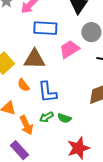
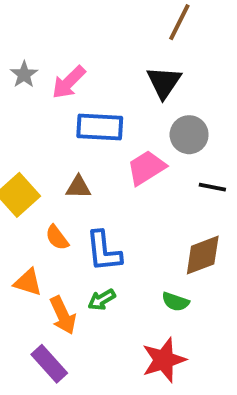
brown triangle: (34, 59) -> (78, 187), size x0.6
green semicircle: (64, 118) -> (175, 302), moved

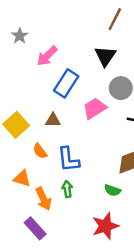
gray star: (24, 75) -> (20, 36), moved
blue rectangle: (100, 127) -> (66, 83), turned -60
green arrow: (102, 300) -> (67, 189), turned 112

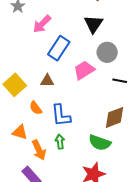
green semicircle: (112, 190) -> (100, 143), size x1.5

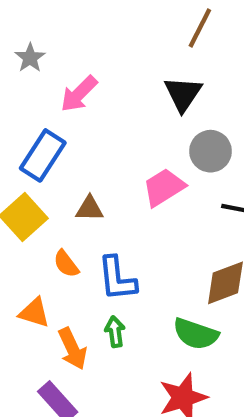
blue rectangle: (59, 48) -> (43, 155), moved

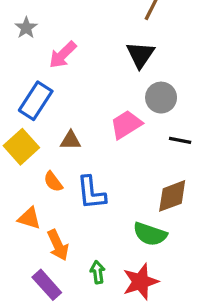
green arrow: (115, 332) -> (98, 272), moved

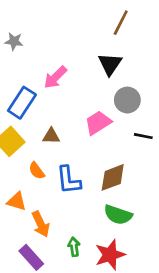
gray star: (26, 28) -> (14, 41), turned -30
pink arrow: (63, 55) -> (55, 77), moved
brown diamond: (172, 196) -> (113, 177), moved

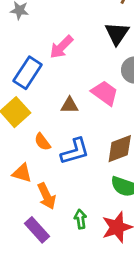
pink trapezoid: (98, 123) -> (105, 93), turned 68
brown triangle: (51, 136) -> (70, 105), moved
blue L-shape: (69, 180) -> (75, 151), turned -100

